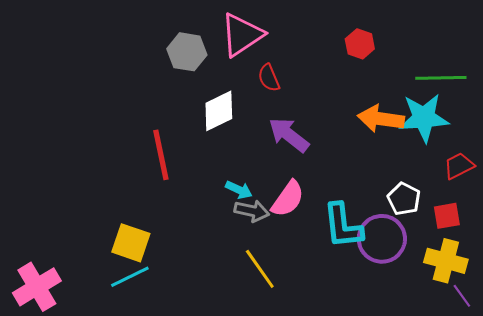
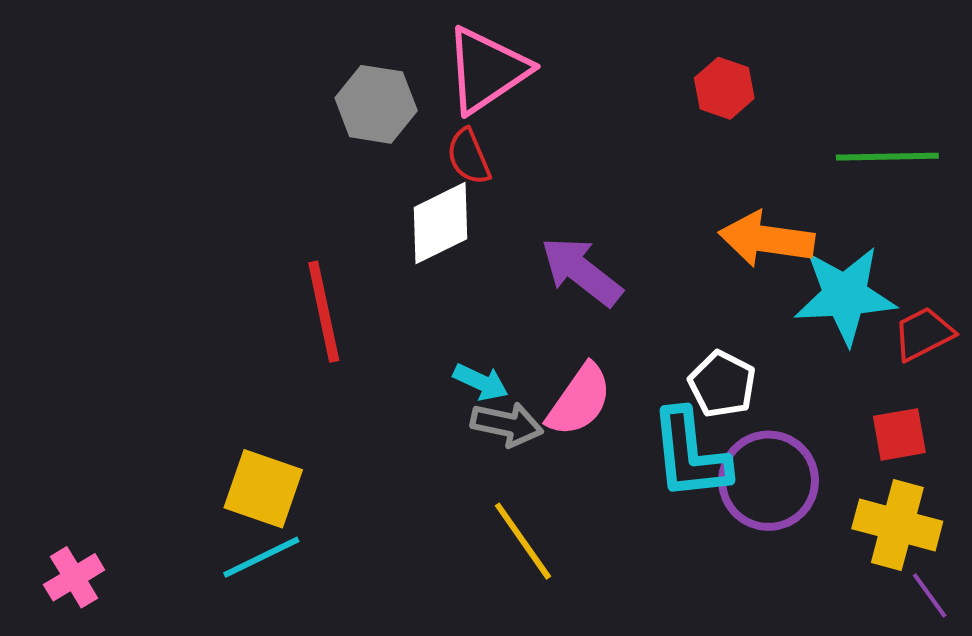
red semicircle: (269, 78) -> (469, 157), moved
cyan star: (424, 118) -> (845, 296), moved
white pentagon: (404, 199) -> (722, 384), moved
pink cross: (37, 287) -> (74, 577), size x0.6

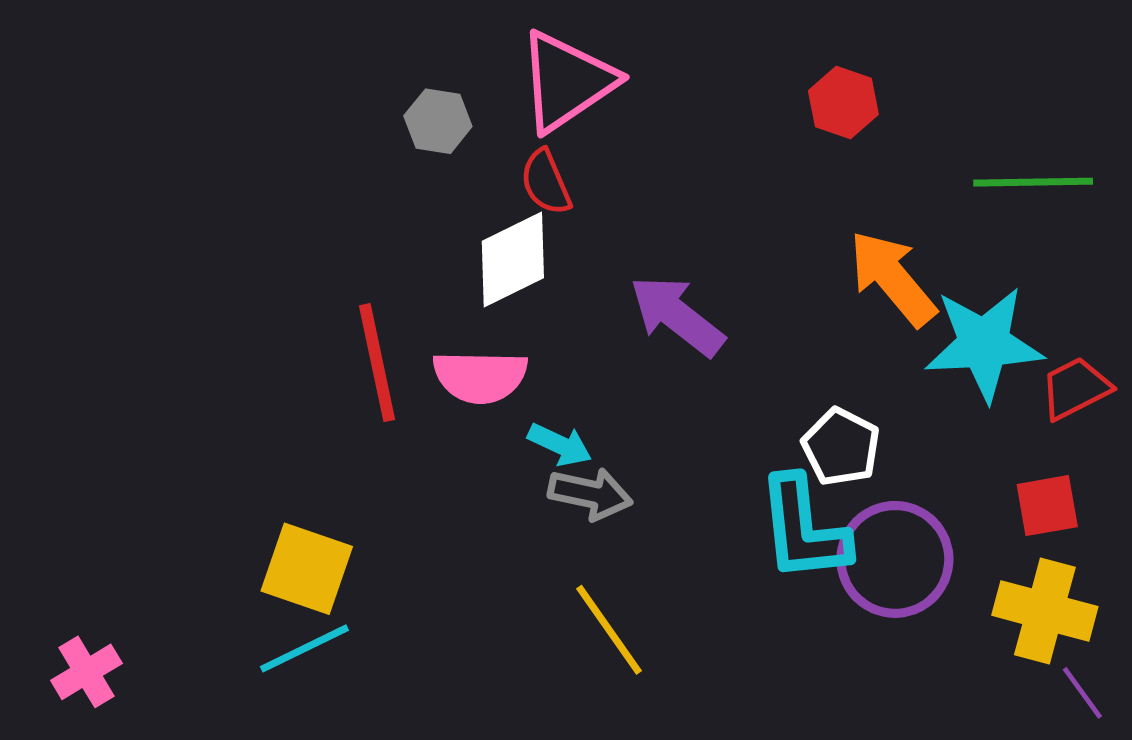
gray hexagon: (376, 104) -> (438, 121), size x0.7
orange arrow: (767, 239) -> (893, 278), turned 42
pink semicircle: (579, 400) -> (480, 377), moved, turned 56

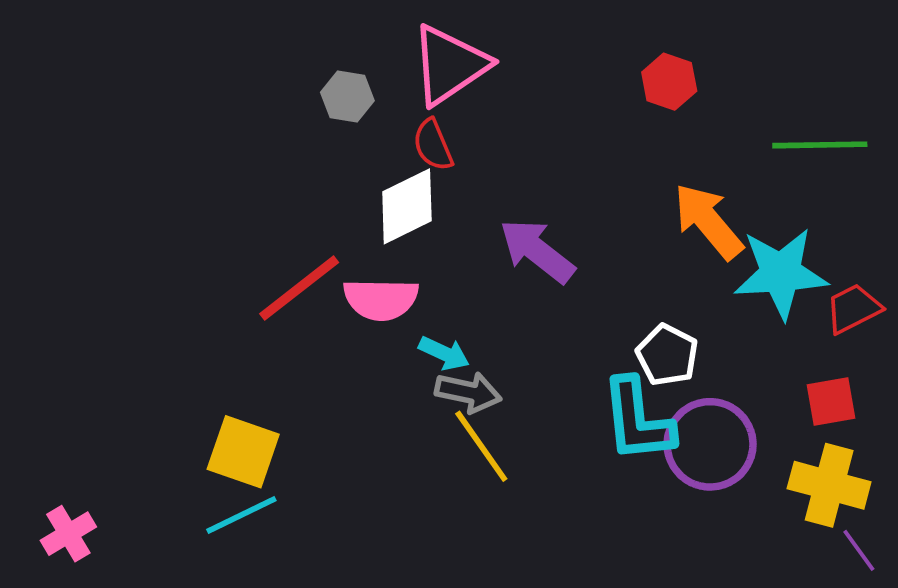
red line: (377, 363) -> (299, 288), turned 64
yellow line: (609, 630) -> (481, 446), moved

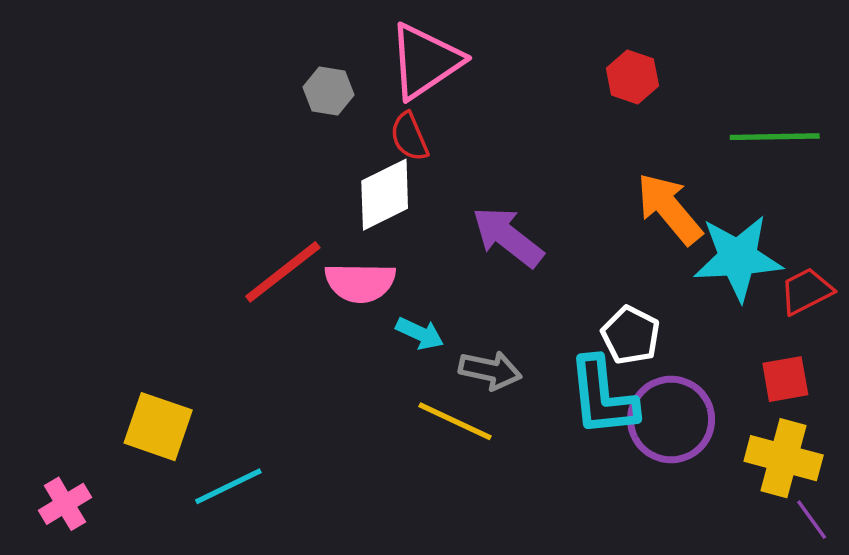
gray arrow: (468, 392) -> (490, 370), moved
yellow line: (481, 446) -> (455, 421), turned -30
yellow square: (243, 452) -> (158, 427), moved

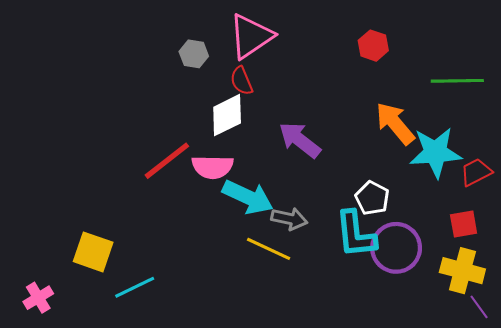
cyan arrow: (420, 333) -> (248, 197), size x1.8

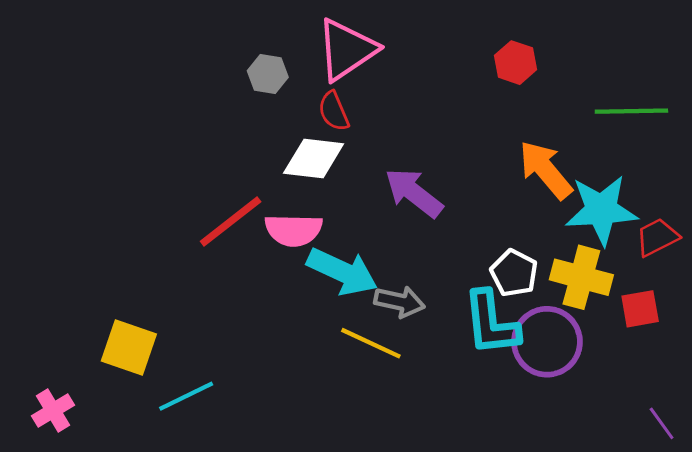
white diamond: (227, 115) -> (314, 158), turned 33
yellow cross: (462, 271) -> (581, 277), moved

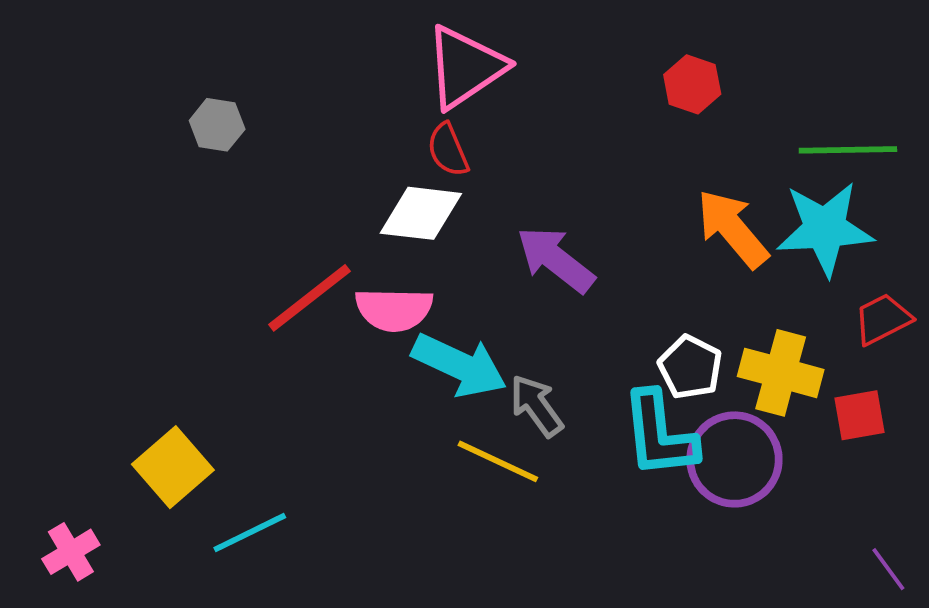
gray hexagon: (268, 74) -> (217, 125), moved
cyan star: (601, 210) -> (825, 229), moved
gray arrow: (399, 302) -> (536, 406), turned -138
yellow square: (129, 347) -> (173, 467), turned 30

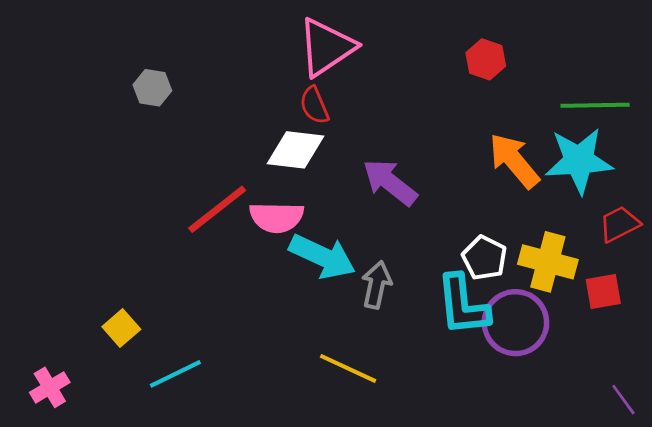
gray arrow: (536, 406) -> (376, 285), turned 48
yellow line: (498, 461) -> (348, 368), moved
yellow square: (173, 467) -> (121, 328), size x0.7

